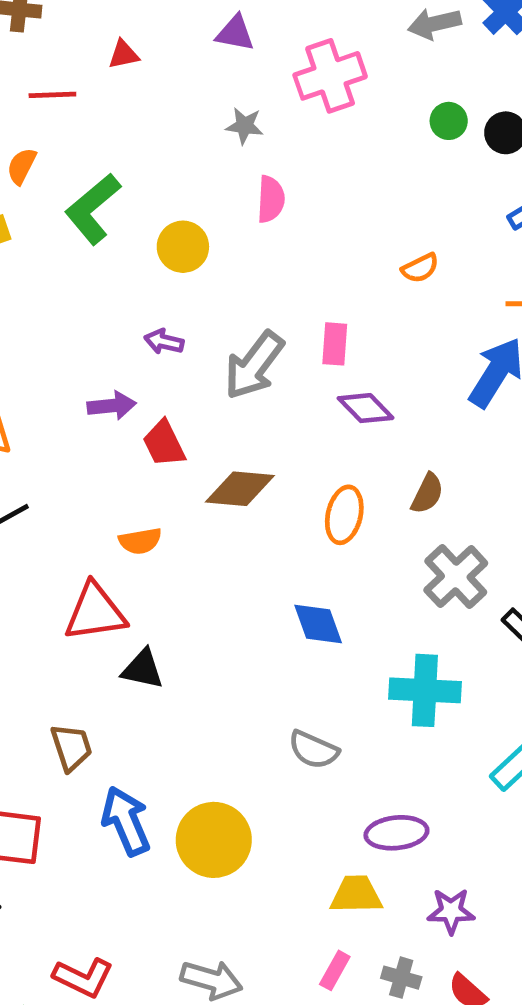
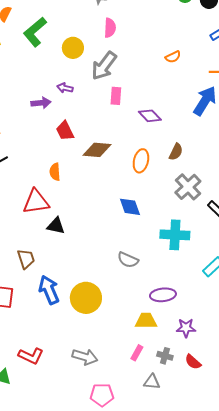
pink rectangle: (335, 344) -> (116, 96), moved
gray arrow: (254, 365) -> (104, 66), moved
purple arrow: (112, 406) -> (41, 103), moved
orange semicircle: (140, 541) -> (55, 172), turned 96

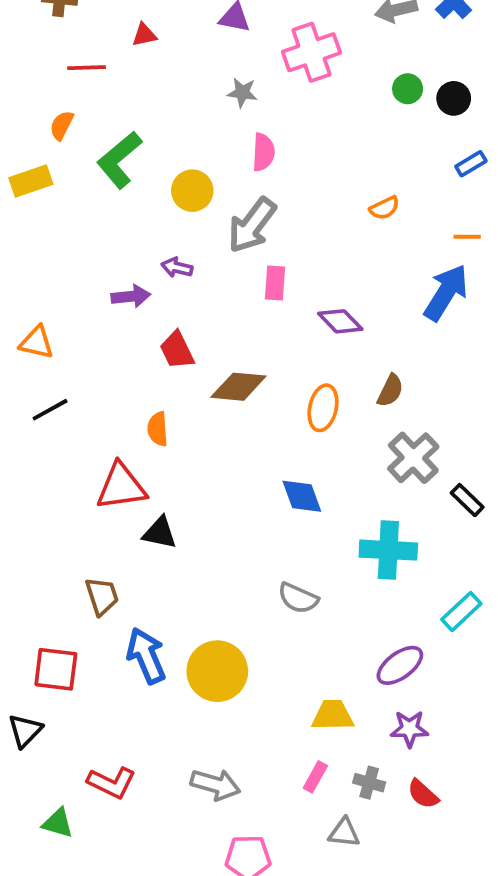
purple ellipse: (163, 295) -> (400, 665), moved, turned -30

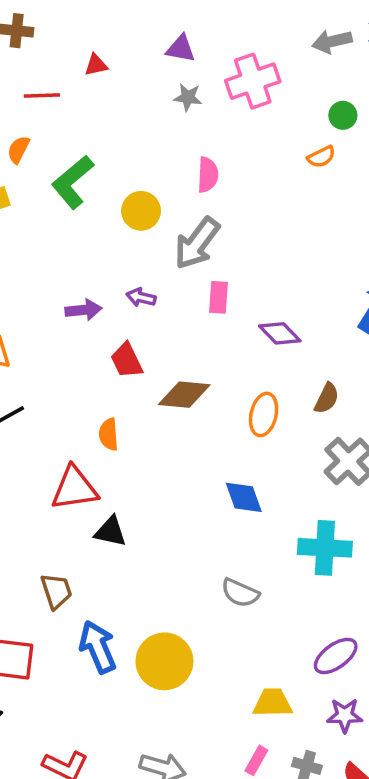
gray star: (242, 93) -> (188, 97), moved
orange semicircle: (385, 208) -> (321, 157), moved
purple arrow: (177, 268) -> (141, 297), moved

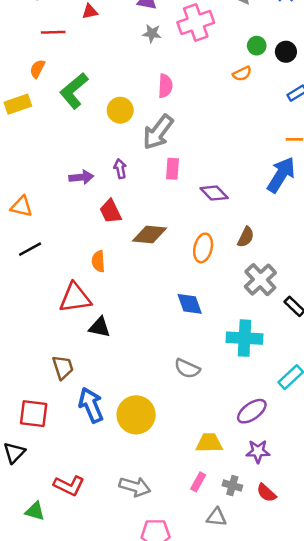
purple arrow: (141, 297) -> (120, 169), turned 66

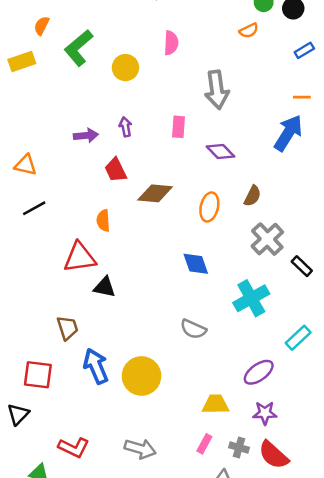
gray arrow: (158, 132) -> (217, 90), moved, turned -45
cyan cross: (245, 338) -> (251, 298), turned -32
red semicircle: (266, 493) -> (273, 455), size x1.5

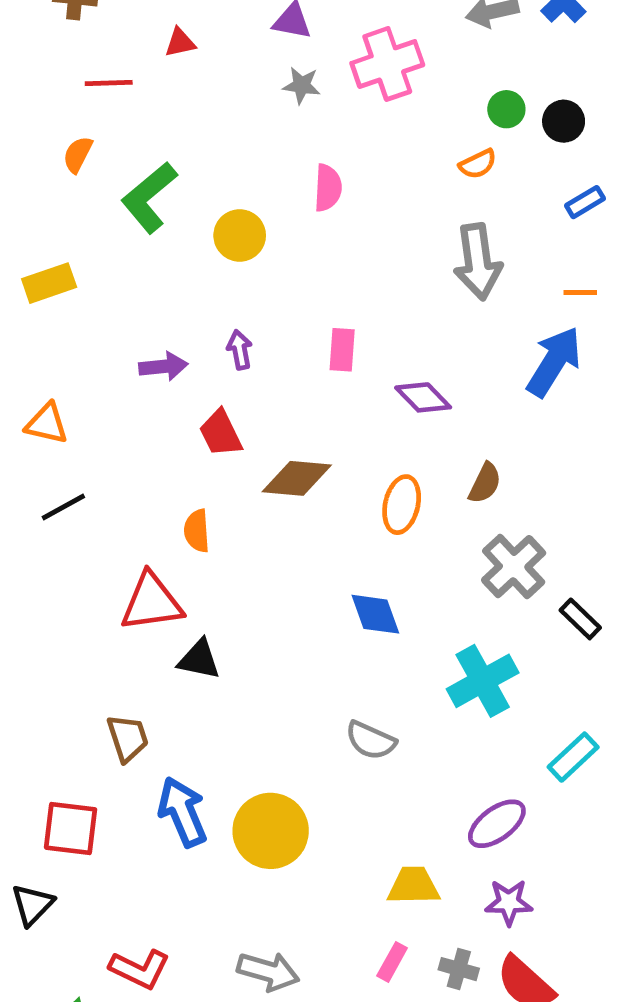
yellow rectangle: (22, 61) -> (49, 283), moved
gray arrow: (217, 90) -> (478, 262), moved

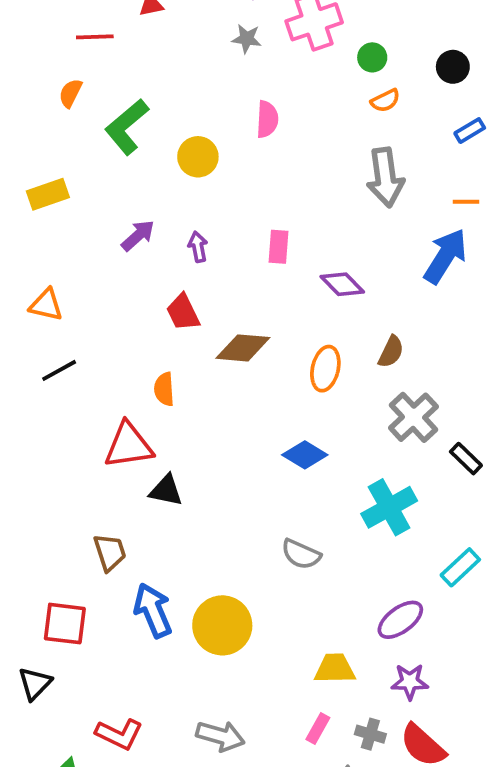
green circle: (506, 109) -> (372, 57), moved
purple arrow: (163, 366) -> (138, 236), moved, turned -36
blue diamond: (375, 614) -> (305, 455), turned -39

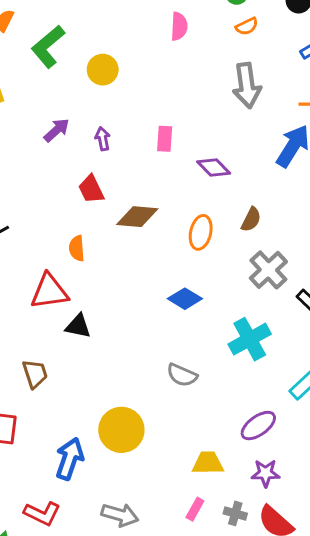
pink semicircle: (267, 119) -> (179, 26), moved
blue arrow: (153, 610) -> (70, 459), moved, turned 42

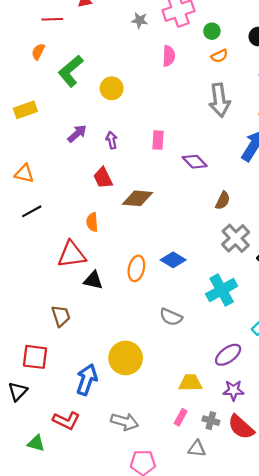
orange ellipse: (201, 232) -> (136, 268), moved

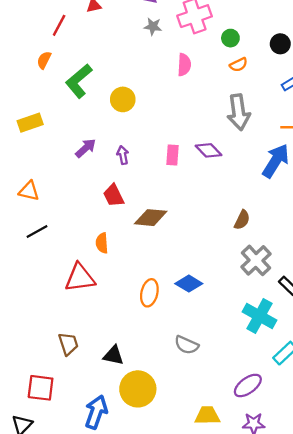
red line: (52, 19) -> (59, 25), turned -60
purple diamond: (195, 162) -> (208, 150), moved
black triangle: (93, 280) -> (113, 355), moved
cyan cross: (222, 290) -> (259, 316), moved, turned -32

